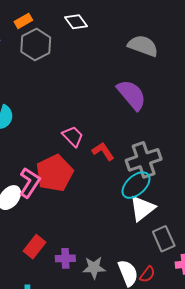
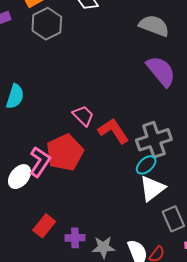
purple semicircle: (132, 95) -> (161, 71), moved
red L-shape: (103, 151) -> (113, 131), size x1.4
cyan ellipse: (136, 185) -> (146, 165), size x0.7

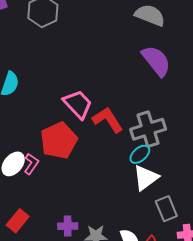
pink trapezoid: (83, 116) -> (78, 104), size x1.4
pink L-shape: (40, 162) -> (31, 164), moved, size x0.7
red rectangle: (44, 226) -> (18, 221), moved

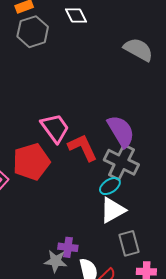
purple semicircle: (156, 61) -> (121, 131), moved
gray cross: (148, 129) -> (121, 162), turned 36
purple cross: (68, 226) -> (68, 247), moved

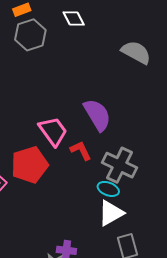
purple semicircle: (121, 131) -> (97, 115), moved
red L-shape: (83, 148) -> (81, 151), size x0.7
cyan ellipse: (110, 186) -> (108, 189), turned 55

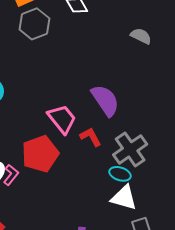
gray semicircle: (136, 52) -> (141, 36), size x0.7
gray cross: (120, 165) -> (130, 149), turned 32
white triangle: (111, 213) -> (124, 198), turned 48

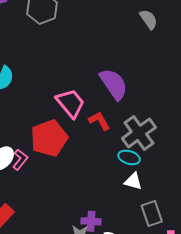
gray semicircle: (141, 36) -> (149, 19), turned 30
white triangle: (124, 198) -> (133, 181), size x0.7

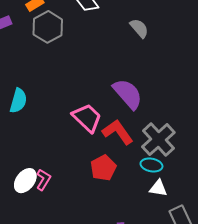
gray semicircle: (149, 19) -> (139, 28), moved
red L-shape: (99, 121) -> (118, 132), size x1.4
red pentagon: (49, 138) -> (103, 168), moved, size x0.7

